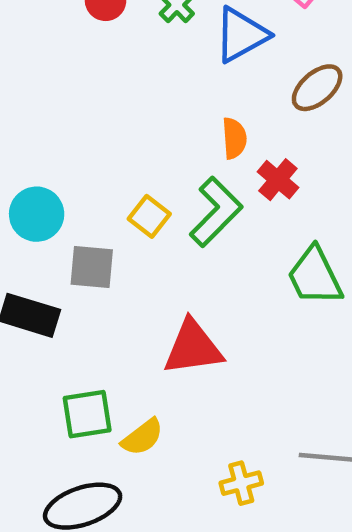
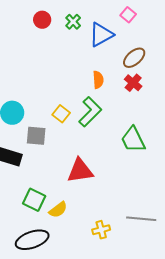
red cross: (278, 180) -> (133, 83), moved
green square: (87, 414) -> (34, 200), turned 35

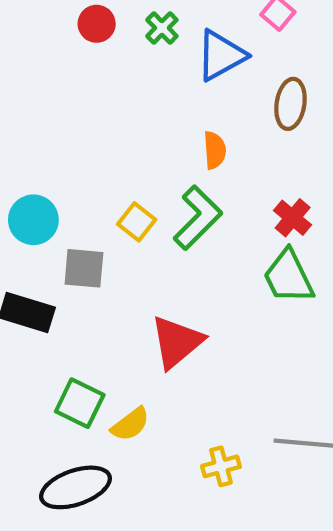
brown ellipse: (134, 58) -> (290, 104), turned -40
red cross: (133, 83) -> (293, 218), moved
red triangle: (80, 171) -> (177, 342), turned -32

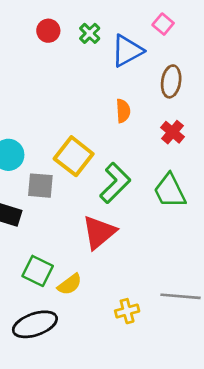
green L-shape: (198, 218) -> (115, 183), moved
red cross: (293, 218) -> (172, 132), moved
yellow square: (137, 222) -> (74, 156), size x1.6

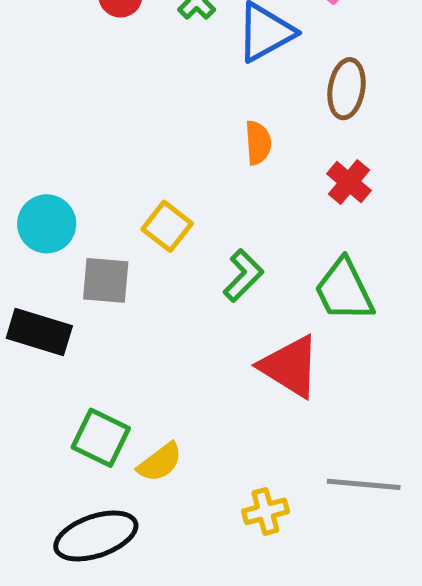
yellow square: (74, 156) -> (167, 226), size x0.7
green L-shape: (115, 183) -> (243, 275), size x0.7
red triangle: (99, 232) -> (290, 366), moved, turned -48

